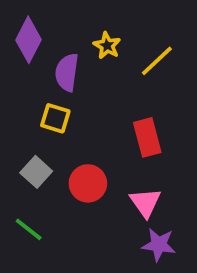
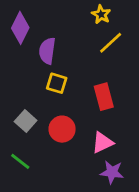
yellow star: (107, 46) -> (101, 14), moved
yellow square: (55, 118) -> (57, 83), moved
pink triangle: (145, 203) -> (102, 143), turned 40

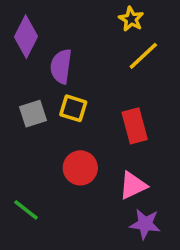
gray square: (26, 121) -> (33, 114), moved, turned 30

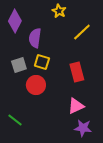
yellow star: (131, 19) -> (59, 11), moved
red circle: (80, 168) -> (36, 85), moved

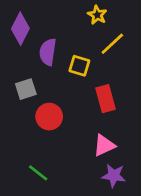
yellow star: (59, 11) -> (97, 15), moved
yellow square: (42, 62) -> (79, 66), moved
green line: (15, 120) -> (38, 173), moved

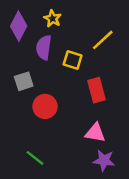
yellow star: (97, 15) -> (53, 19), moved
pink triangle: (104, 145) -> (95, 133), turned 35

